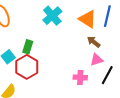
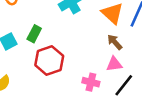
red hexagon: (27, 67) -> (49, 60), moved

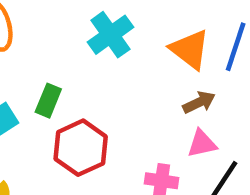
brown arrow: (115, 42) -> (199, 102), turned 112

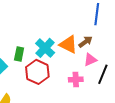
cyan cross: (110, 35) -> (45, 48), moved
orange triangle: (190, 49) -> (68, 44), moved

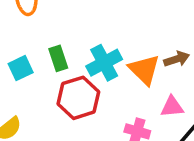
brown arrow: (85, 42) -> (177, 59), moved
green rectangle: (19, 54) -> (58, 58), turned -48

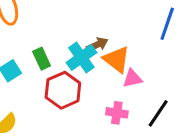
brown arrow: (177, 59) -> (97, 45), moved
pink triangle: (172, 107) -> (132, 78), moved

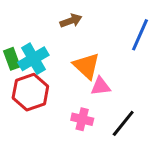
brown arrow: (97, 45) -> (71, 21), moved
cyan cross: (81, 58) -> (33, 59), moved

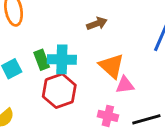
cyan cross: (33, 59) -> (62, 59), turned 32
black line: (123, 123) -> (146, 119), turned 36

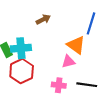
orange triangle: (112, 66) -> (76, 45), moved
black line: (146, 119) -> (87, 85), turned 30

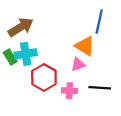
brown arrow: (43, 19) -> (21, 27), moved, size x1.6
red hexagon: (22, 71) -> (44, 78), moved

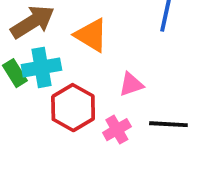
orange triangle: (85, 46) -> (91, 35), moved
pink cross: (69, 91) -> (117, 130), turned -32

